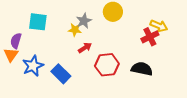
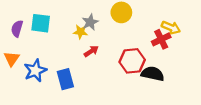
purple semicircle: (16, 41) -> (17, 29), moved
red hexagon: (107, 65) -> (132, 61), moved
blue rectangle: (61, 74) -> (65, 79), turned 30

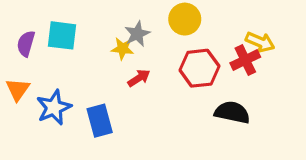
red hexagon: (132, 61) -> (199, 68), moved

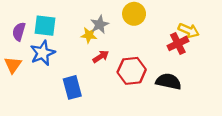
red hexagon: (199, 68) -> (132, 71), moved
blue star: (54, 107) -> (43, 53), moved

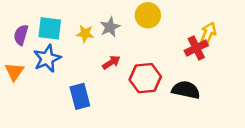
yellow arrow: (189, 30) -> (208, 34), turned -90
yellow star: (89, 35) -> (85, 34), moved

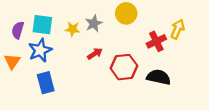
red cross: (196, 48) -> (156, 41), moved
blue rectangle: (80, 96) -> (46, 83), moved

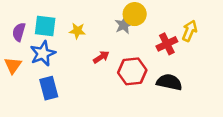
gray star: (94, 23) -> (124, 25), moved

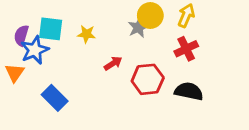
yellow arrow: (190, 31) -> (186, 15), moved
blue star: (43, 53) -> (35, 50), moved
blue rectangle: (49, 88) -> (55, 98), turned -30

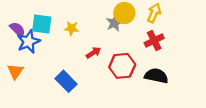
purple semicircle: (21, 35) -> (17, 30), turned 119
orange triangle: (15, 73) -> (15, 71), moved
blue rectangle: (55, 98) -> (66, 81), moved

